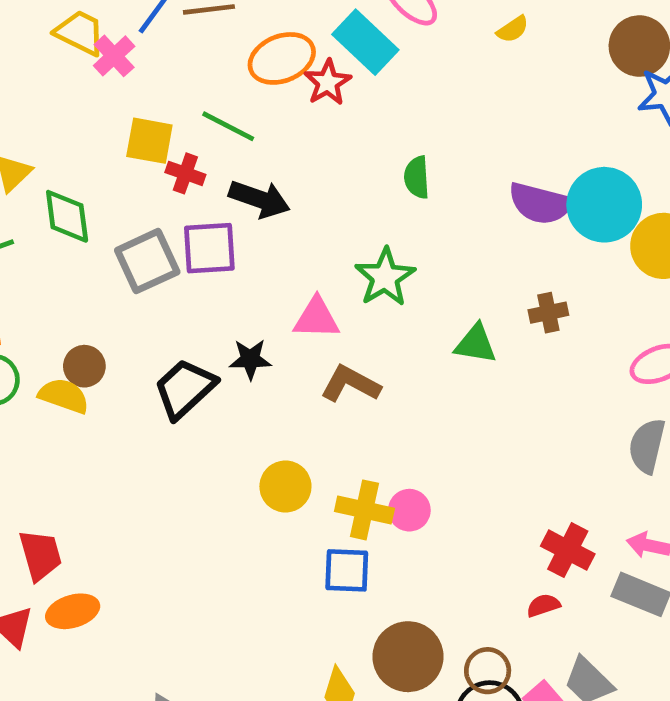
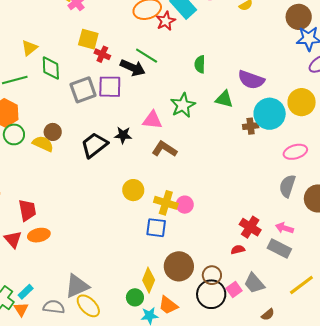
green line: (228, 126) -> (147, 56), moved
cyan circle: (604, 205) -> (270, 114), moved
green triangle: (476, 344) -> (224, 99), moved

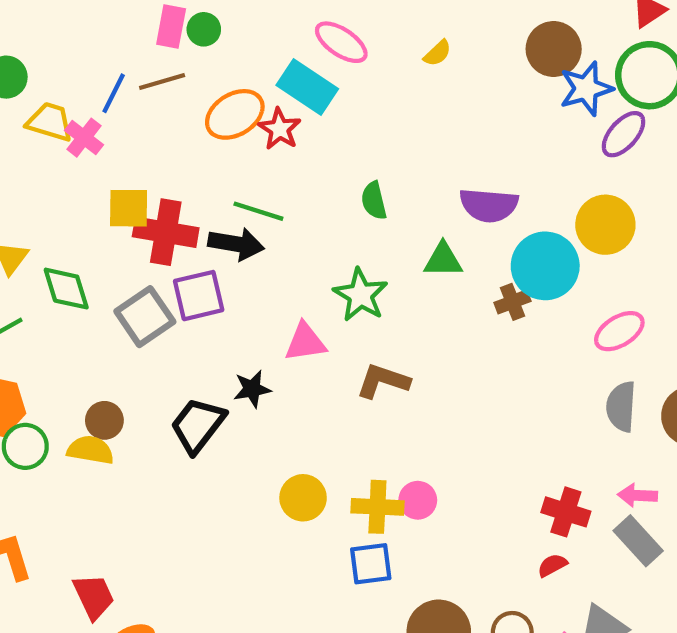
red cross: (102, 54) -> (166, 232), size x1.8
brown L-shape: (164, 149) -> (383, 381), moved
gray rectangle: (279, 249) -> (638, 541), turned 35

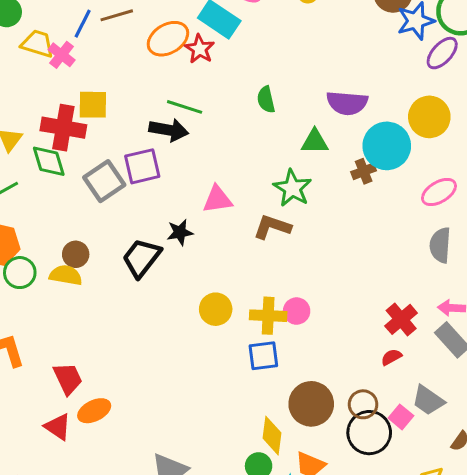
red cross: (166, 232) -> (63, 128), moved
green star: (361, 295) -> (292, 188), moved
red cross: (566, 512) -> (401, 319), turned 32

